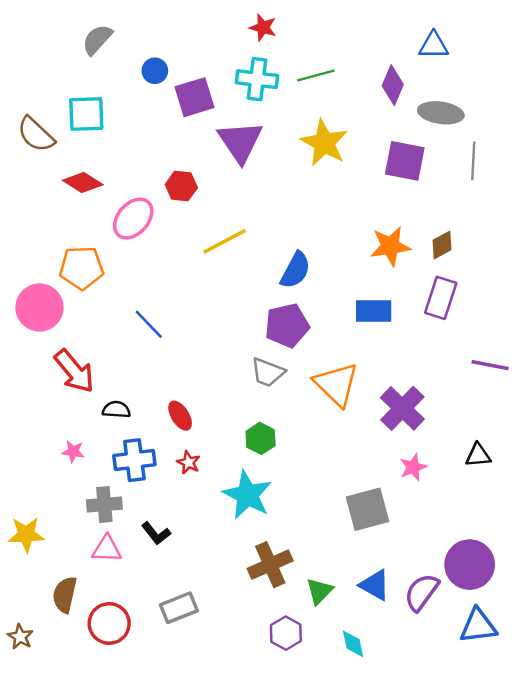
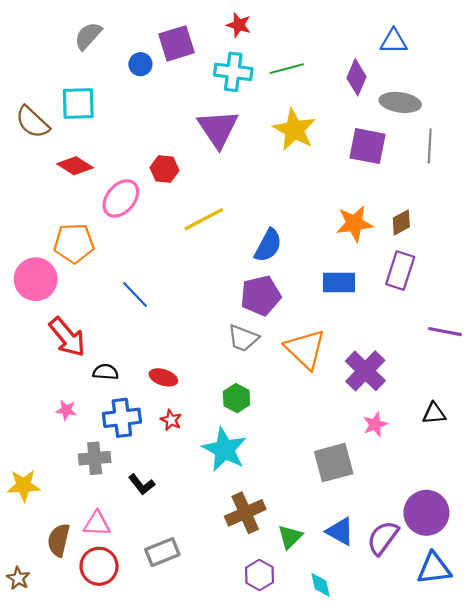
purple square: (194, 97) -> (176, 43), moved
red ellipse: (180, 416) -> (163, 377), turned -40
pink triangle: (107, 549) -> (97, 524), moved

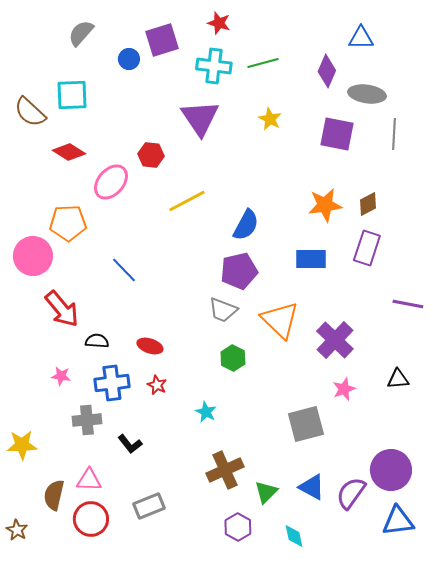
yellow star: (294, 130) -> (270, 119), size x0.6
green hexagon: (237, 398) -> (233, 358), moved
cyan star: (225, 449) -> (206, 412), size x0.5

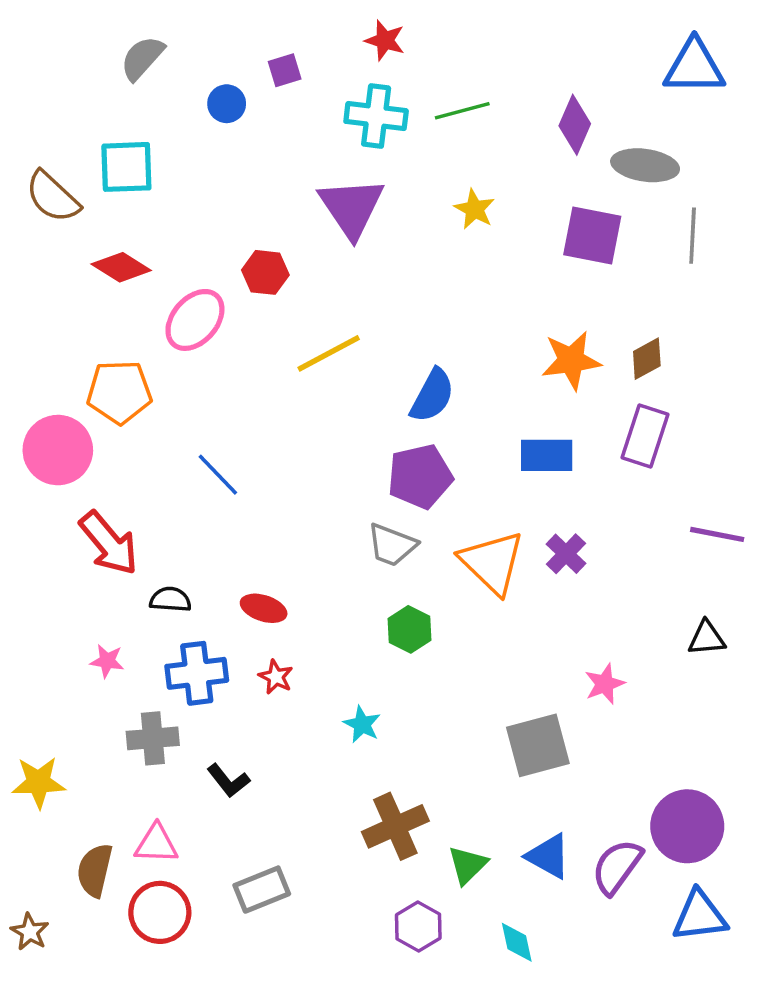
blue triangle: (361, 38) -> (694, 67), moved, size x1.4
purple square: (162, 40) -> (285, 70), size x0.6
purple cross: (335, 340) -> (566, 554), moved, size x0.6
black triangle: (398, 379) -> (707, 638), moved

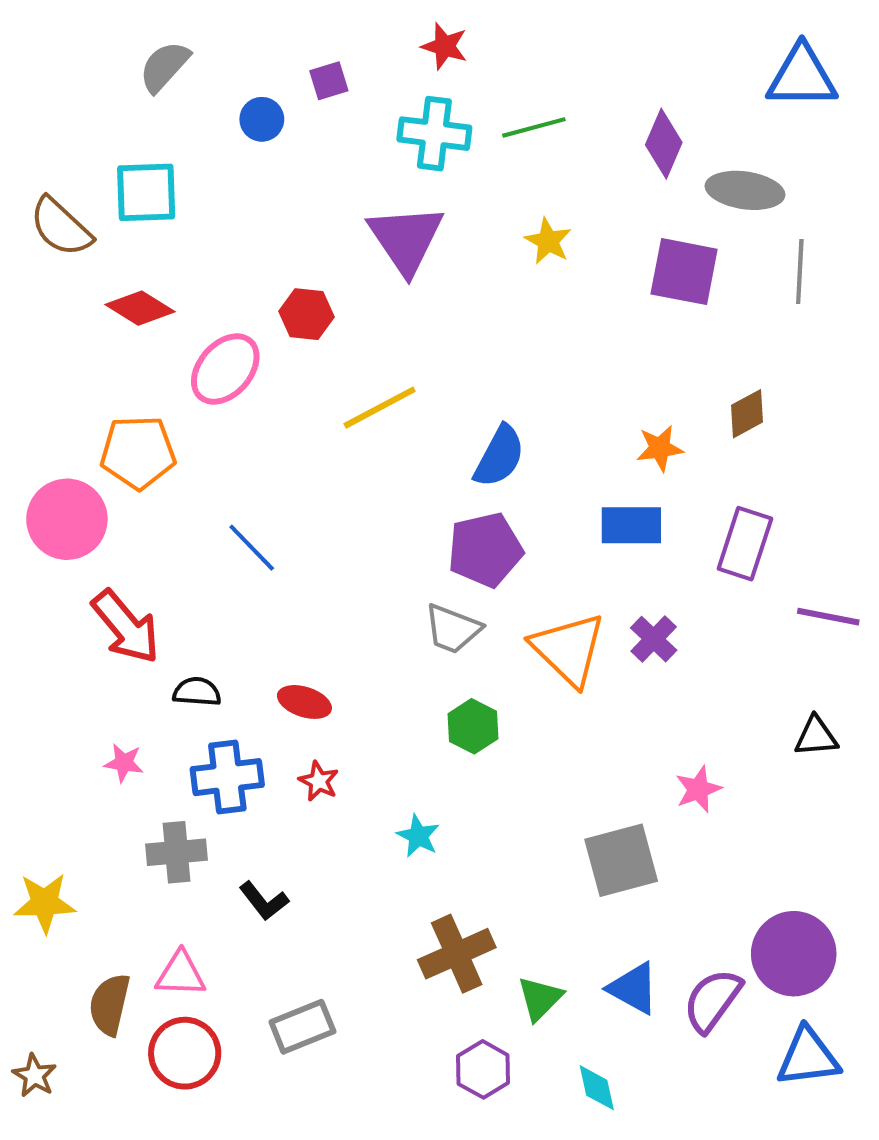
orange star: (571, 360) -> (660, 448), moved, size x0.7
purple rectangle: (645, 436) -> (745, 544), moved

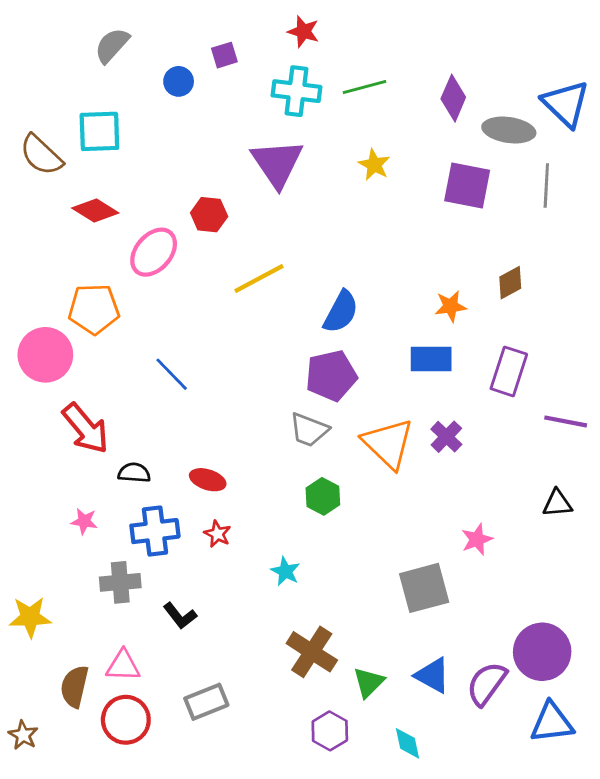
blue triangle: (802, 77) -> (566, 104), moved, turned 44
brown cross: (457, 954) -> (312, 652), turned -33

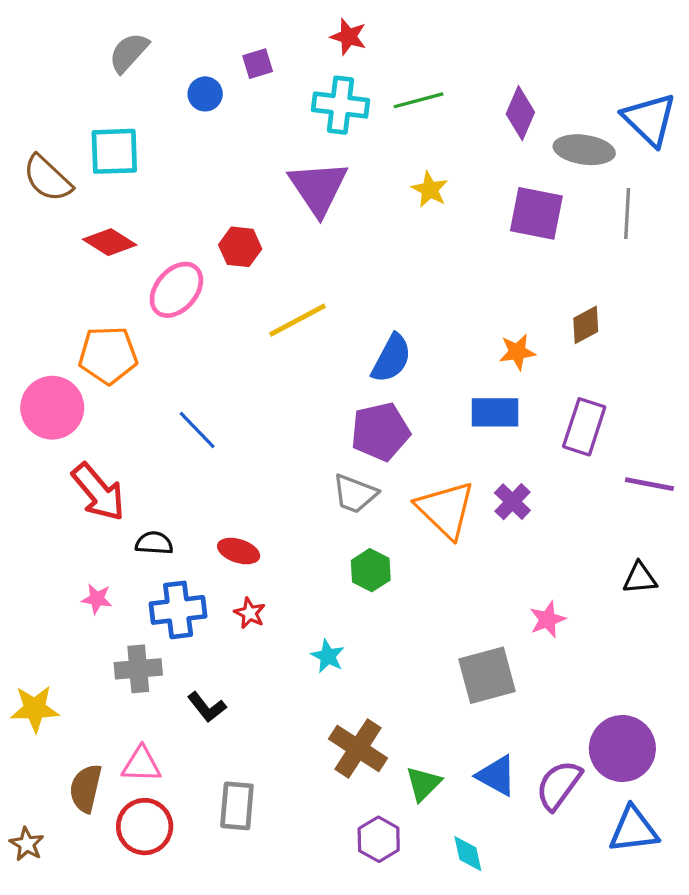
gray rectangle: (206, 702) -> (237, 806), turned -63

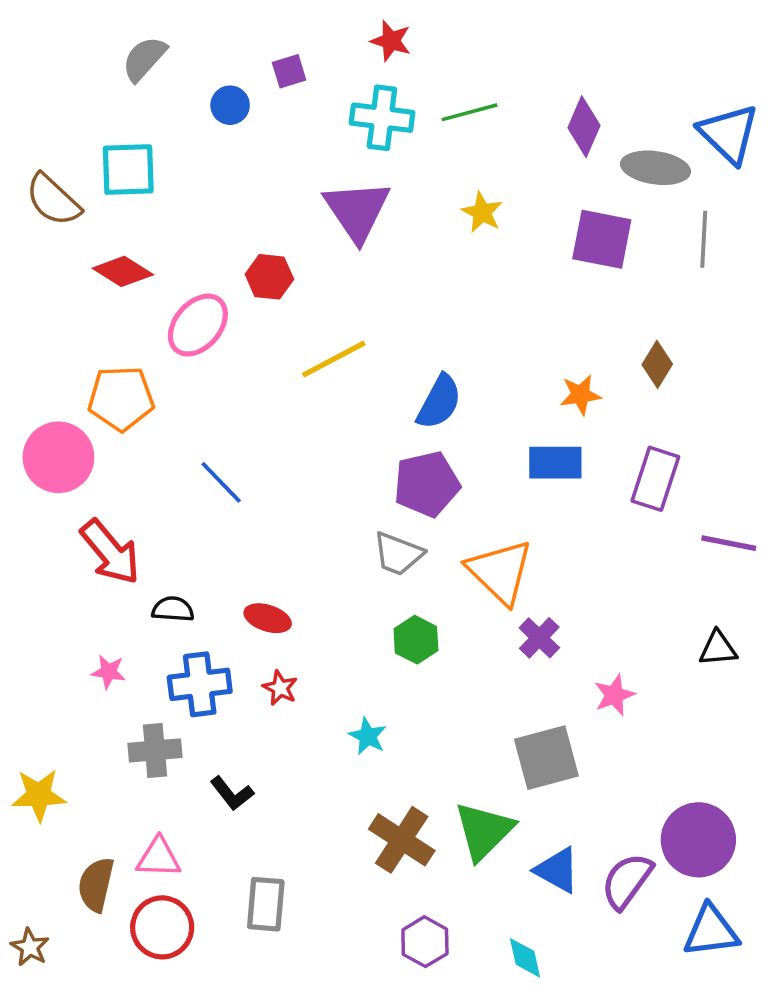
brown diamond: (586, 325) -> (657, 364), turned -30
purple cross: (512, 502) -> (539, 638), moved
green triangle: (423, 784) -> (484, 831), moved, size x1.5

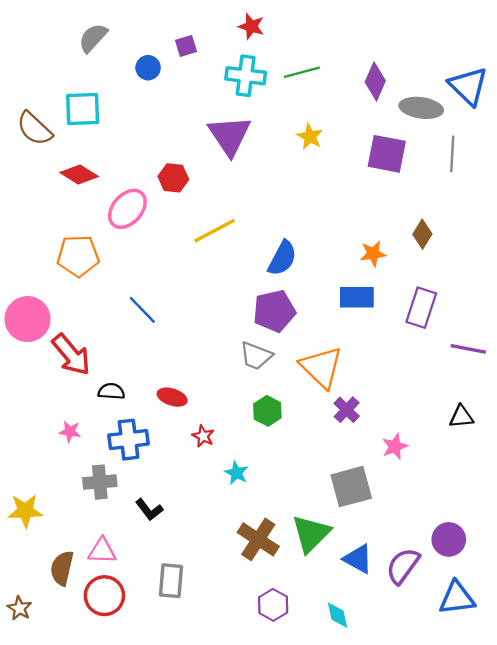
pink circle: (58, 457) -> (28, 319), moved
red star: (280, 688) -> (203, 436), moved
purple circle: (698, 840) -> (449, 539), size x0.7

